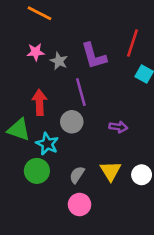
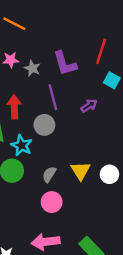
purple arrow: (118, 127) -> (89, 106), moved, turned -42

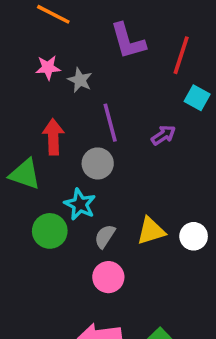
purple L-shape: (65, 63) -> (128, 41), moved
cyan star: (22, 145) -> (80, 204), moved
yellow triangle: (81, 171) -> (151, 231), turned 45

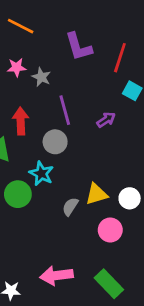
gray semicircle: (105, 236) -> (70, 207), moved
pink circle: (108, 277) -> (110, 230), moved

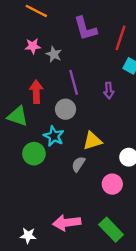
purple arrow: (106, 120) -> (109, 90), turned 119
yellow triangle: (96, 194) -> (92, 141), moved

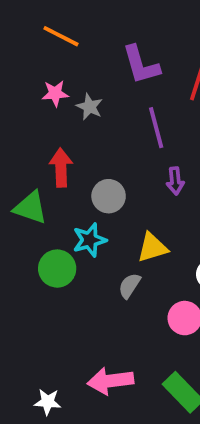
purple line: (74, 82) -> (156, 128), moved
purple arrow: (109, 90) -> (175, 181), moved
cyan star: (54, 136) -> (90, 240), turned 30

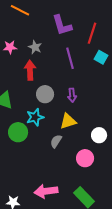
pink star: (55, 93) -> (10, 47), moved
red arrow: (61, 168) -> (30, 70), moved
purple arrow: (175, 181) -> (72, 95), moved

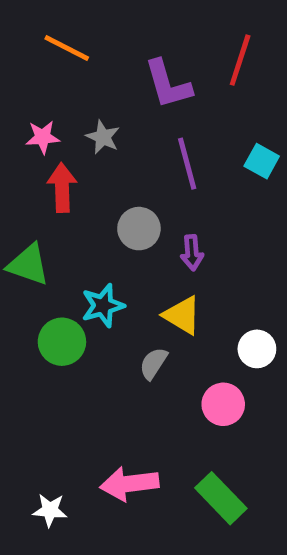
red line: (92, 33) -> (240, 60), moved
red arrow: (30, 70) -> (62, 188), moved
gray circle: (45, 94) -> (139, 229), moved
yellow triangle: (68, 121) -> (182, 315), turned 48

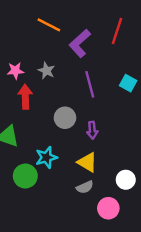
orange line: (67, 48) -> (49, 25), moved
purple L-shape: (168, 84) -> (80, 43), turned 64
gray semicircle: (153, 363) -> (85, 187), moved, turned -147

